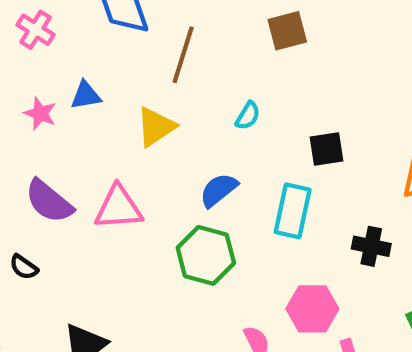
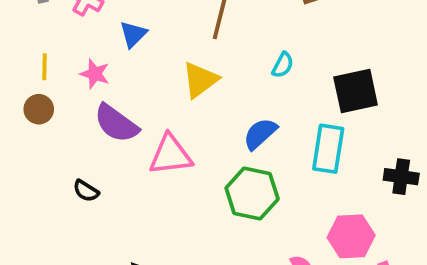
blue triangle: (86, 95) -> (133, 34), moved, turned -32
black square: (326, 149) -> (356, 91), size x1.4
purple semicircle: (49, 201) -> (116, 123), moved
black semicircle: (24, 267) -> (86, 191), moved

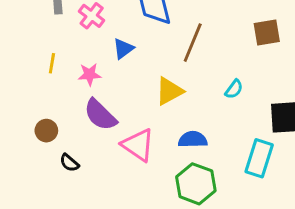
pink star: (95, 74) -> (89, 74), turned -30
brown circle: (39, 109) -> (46, 131), moved
blue semicircle: (260, 134) -> (193, 140), moved, turned 32
pink triangle: (170, 155) -> (138, 145), turned 33

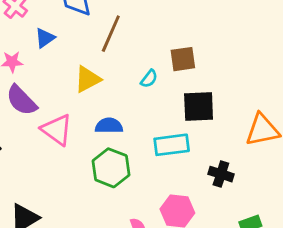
brown square: (267, 32) -> (183, 59), moved
cyan rectangle: (259, 158) -> (172, 145), turned 64

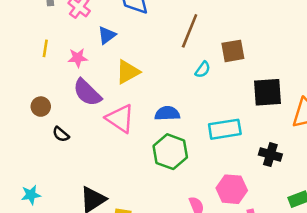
brown line: (111, 34) -> (190, 31), moved
yellow triangle: (88, 79) -> (128, 72), moved
black square: (199, 106) -> (267, 92), moved

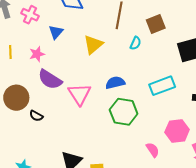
yellow triangle: (128, 72) -> (93, 45), moved
brown circle: (41, 107) -> (16, 98), size x1.6
pink triangle: (120, 118) -> (79, 94), turned 35

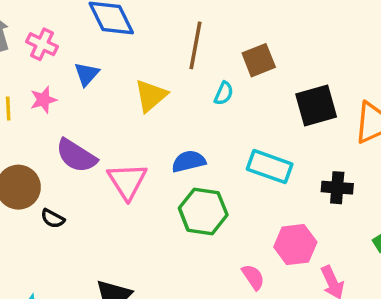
pink star: (37, 54) -> (43, 100), moved
cyan rectangle: (162, 86) -> (270, 167), turned 40

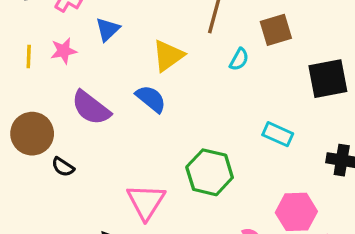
blue semicircle: (189, 161) -> (151, 99), moved, turned 48
cyan rectangle: (270, 167) -> (278, 134), size x0.7
pink triangle: (127, 181) -> (146, 202), moved

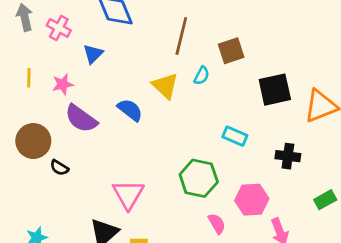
pink star: (64, 51) -> (63, 84), moved
yellow triangle: (168, 56) -> (165, 86), moved, turned -40
green hexagon: (210, 172) -> (199, 178), moved

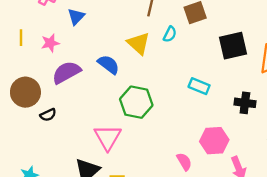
purple semicircle: (81, 119) -> (66, 72), turned 116
black semicircle: (59, 168) -> (48, 115), turned -56
green hexagon: (199, 178) -> (136, 102), moved

